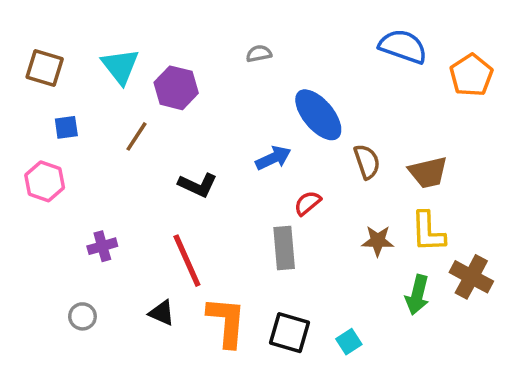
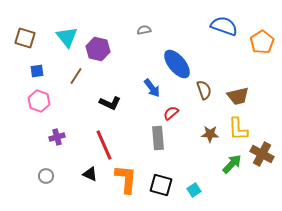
blue arrow: (273, 158) -> (152, 88), turned 78
pink hexagon: (45, 181) -> (39, 101), moved
green arrow: (417, 295) -> (232, 164), turned -150

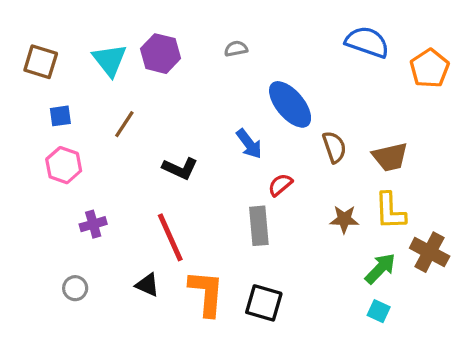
purple hexagon: (98, 49) -> (160, 54), moved
cyan square: (194, 190) -> (379, 311), moved, turned -32

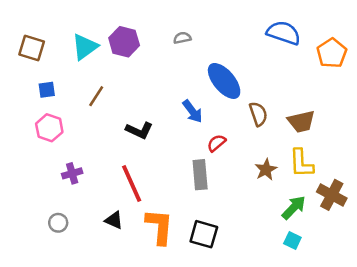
cyan triangle: (110, 60) -> (85, 47), turned 32
brown star: (344, 219) -> (266, 170), turned -30

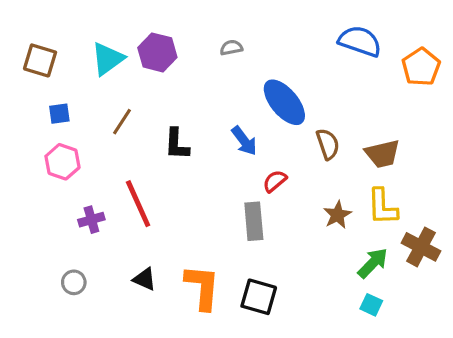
black L-shape: (139, 130) -> (177, 144), moved, turned 68
red line: (132, 184) -> (138, 204), moved

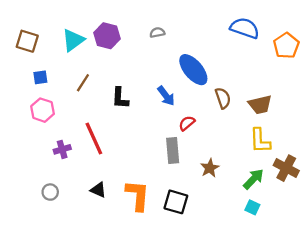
brown star: (337, 215) -> (210, 168), moved

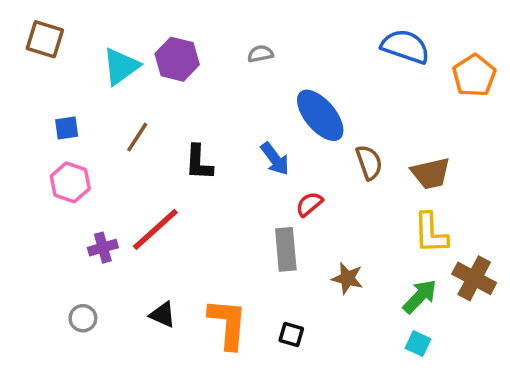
brown square: (27, 41) -> (45, 39), moved
red line: (94, 138) -> (155, 229), turned 72
brown star: (210, 168) -> (347, 278), turned -30
black square: (176, 202) -> (291, 334), size x0.6

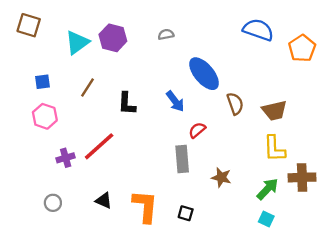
brown cross: (474, 278) -> (302, 177), turned -30

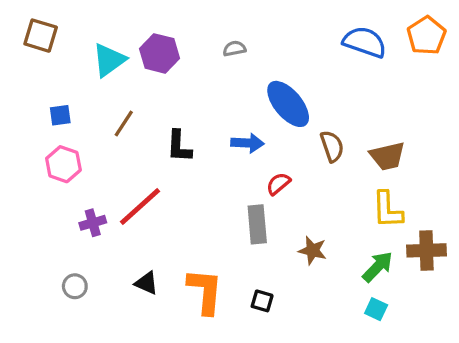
orange pentagon: (302, 48) -> (426, 36), moved
blue arrow: (175, 101) -> (247, 143), turned -50

